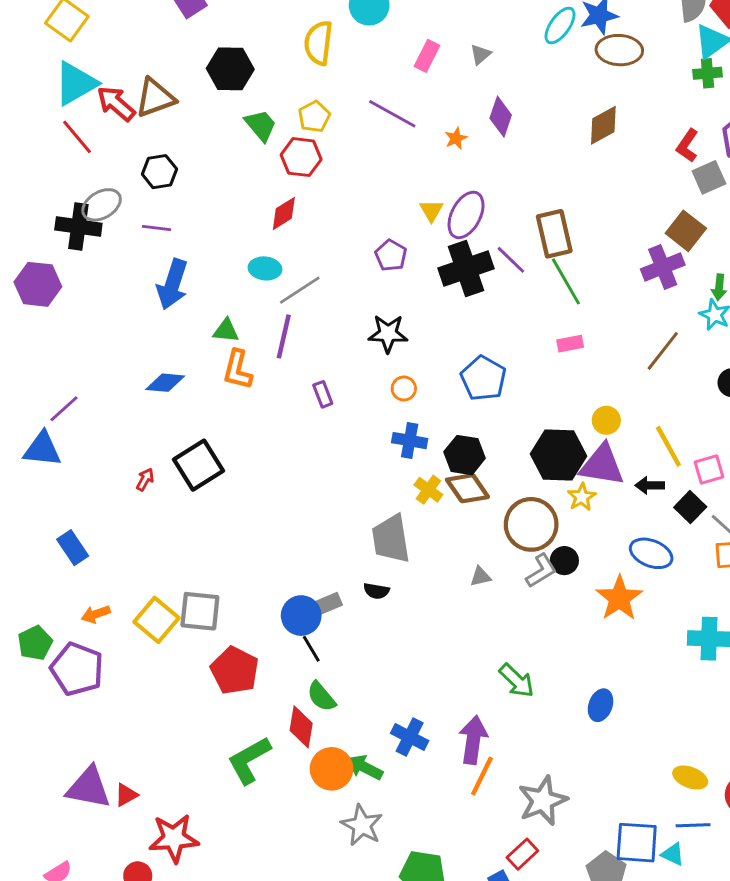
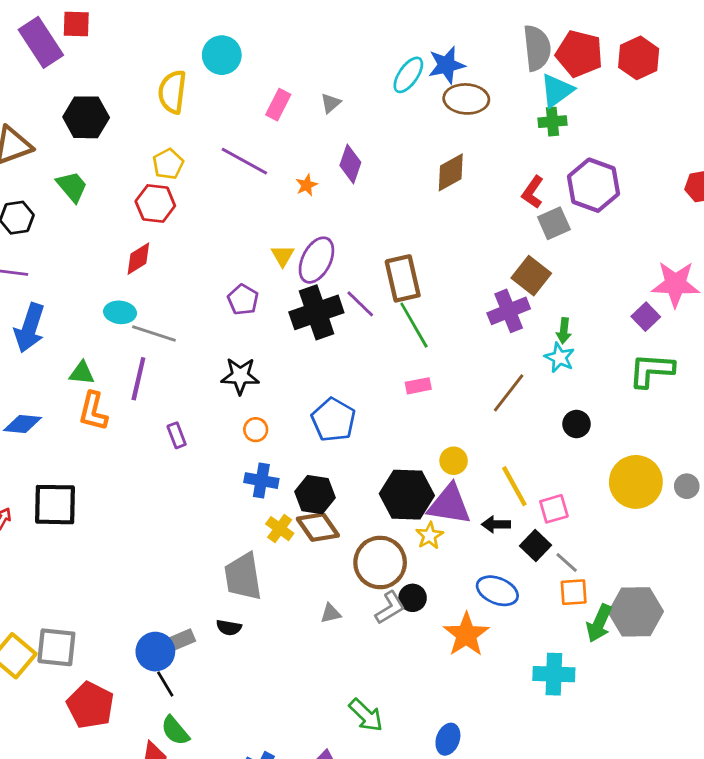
green trapezoid: (261, 125) -> (72, 187), moved
gray line: (300, 290) -> (154, 334), turned 51
black square: (198, 465) -> (55, 505), turned 33

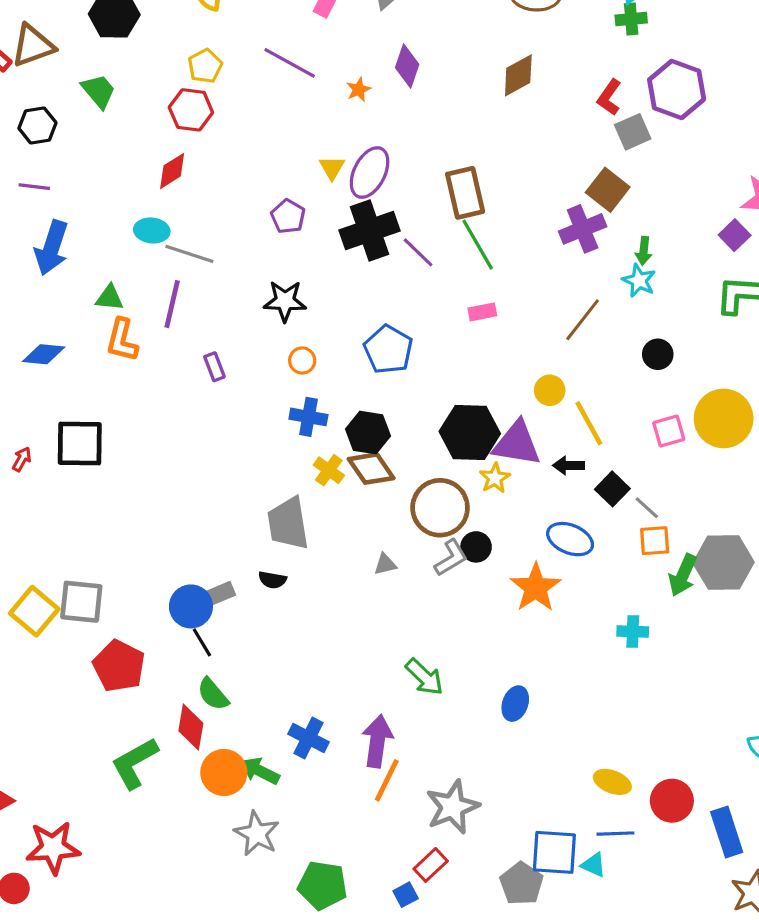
purple line: (360, 304) -> (418, 252), moved
yellow circle: (454, 461) -> (550, 390), moved
pink square: (554, 509) -> (669, 431), moved
cyan cross: (554, 674) -> (633, 632), size x0.7

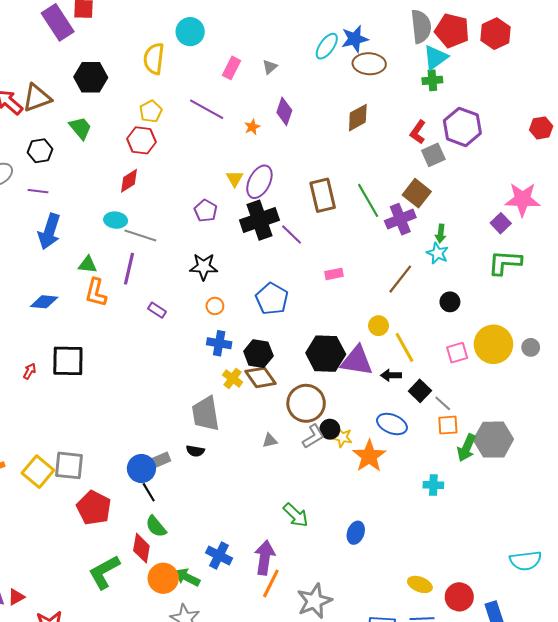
green line: (478, 245) -> (368, 200), moved
purple rectangle: (214, 367) -> (157, 310), turned -36
yellow star: (495, 478) -> (342, 437), moved, turned -30

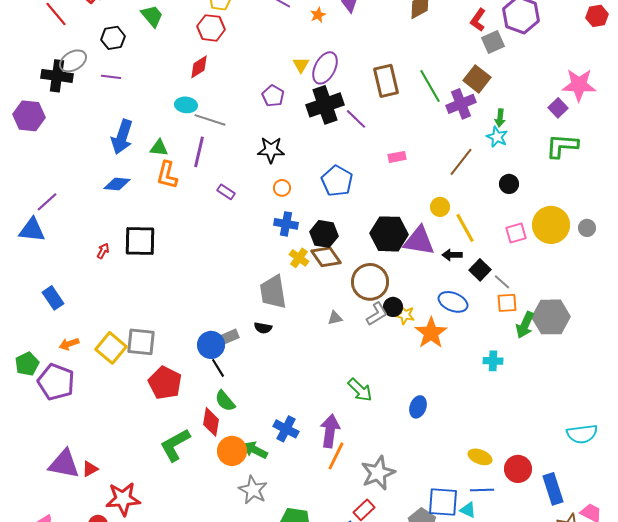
blue arrow: (49, 231) -> (122, 137), moved

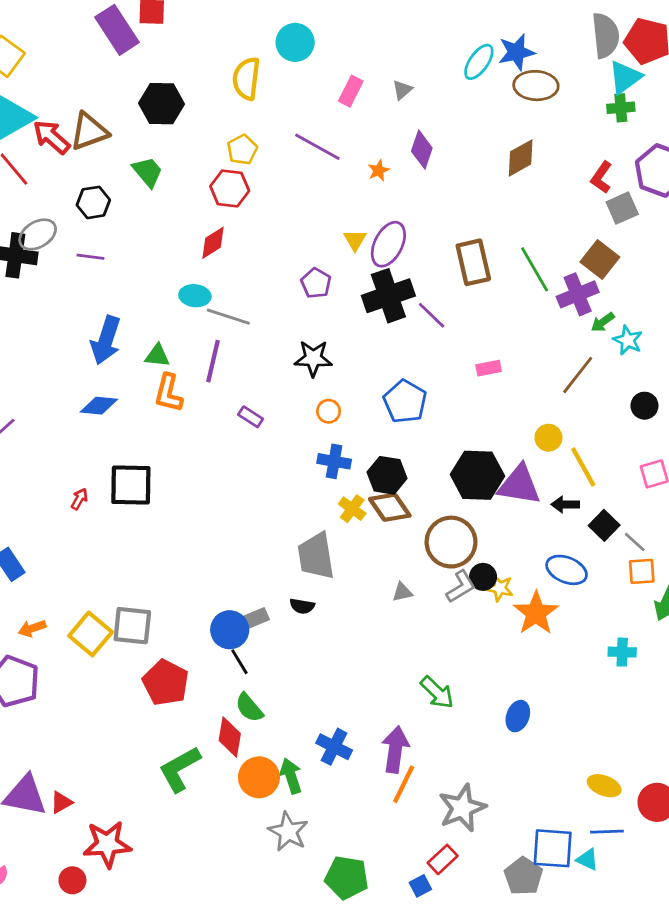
green arrow: (500, 118) -> (603, 322), moved, turned 48
green arrow: (255, 450) -> (291, 776), turned 45

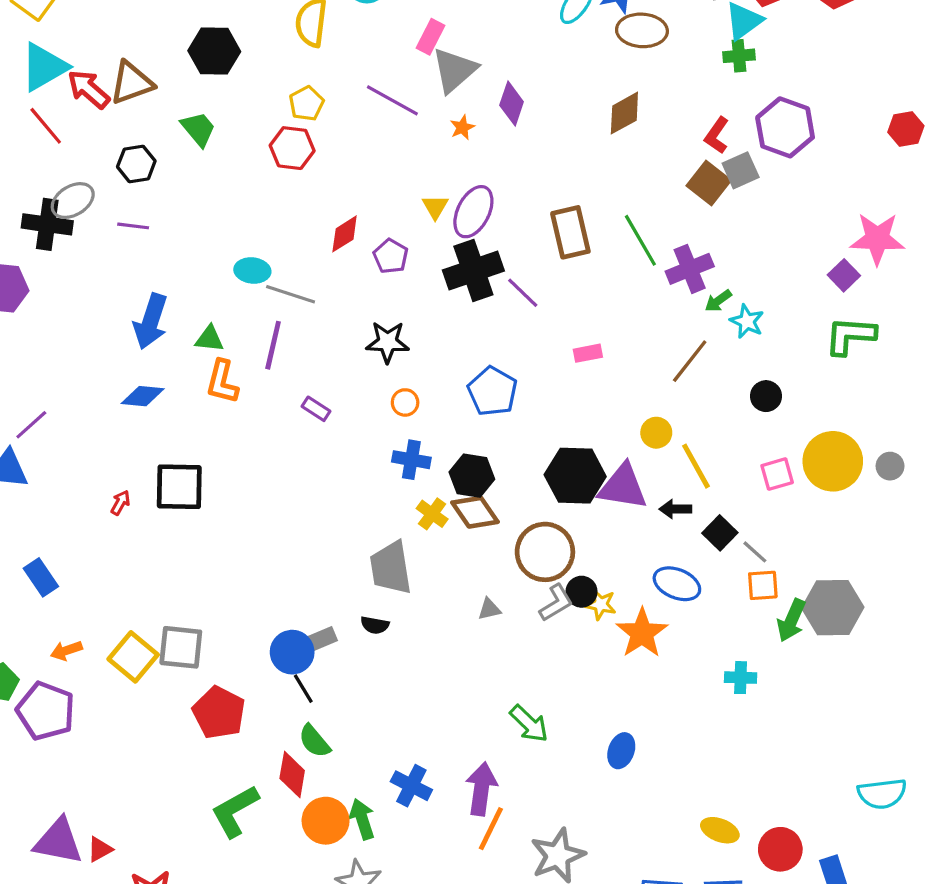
gray triangle: (402, 90) -> (454, 70), moved, size x2.0
red diamond: (213, 243) -> (345, 234), moved
brown square: (600, 260) -> (709, 183), moved

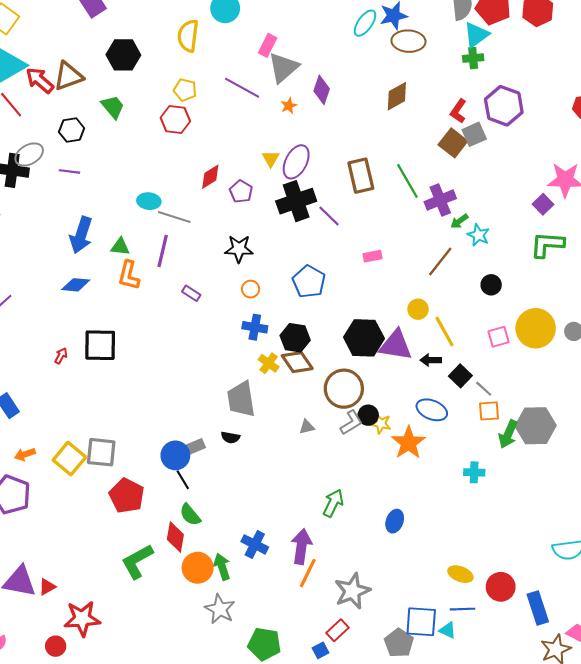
yellow pentagon: (306, 104) -> (185, 90), turned -30
green arrow: (529, 724) -> (333, 503), turned -108

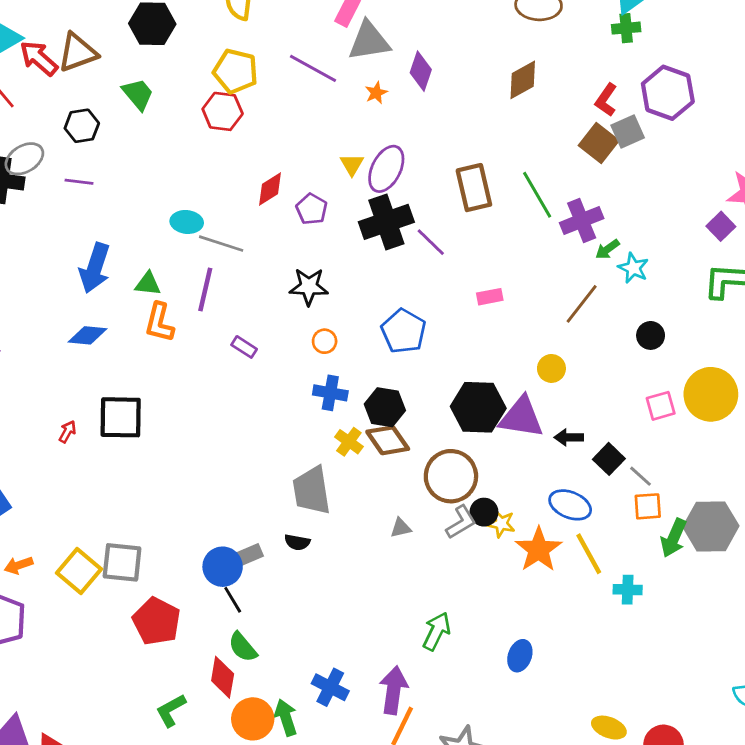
gray triangle: (283, 68) -> (369, 41), turned 32
yellow pentagon: (185, 90) -> (236, 71), size x1.4
yellow line: (444, 331) -> (589, 554), moved
green L-shape: (137, 561) -> (171, 710), size x0.7

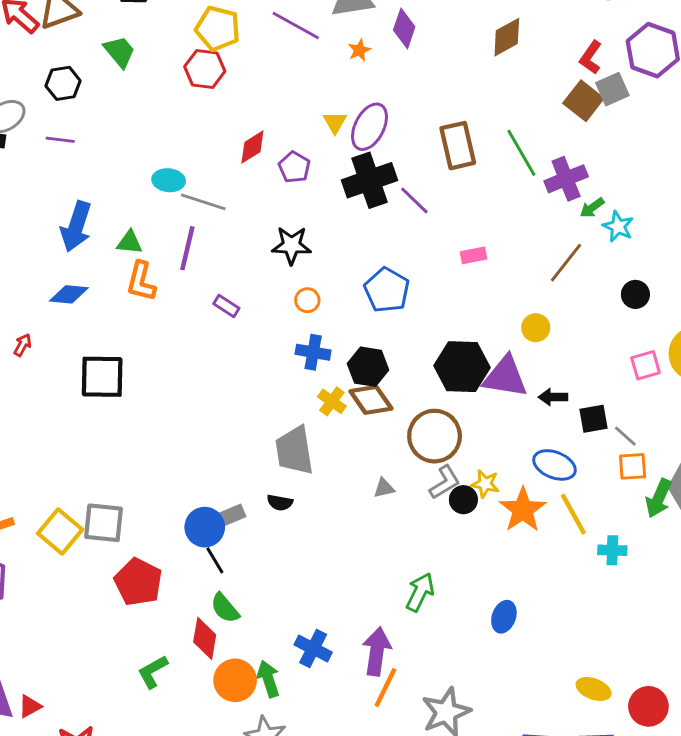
red arrow: (67, 432) -> (23, 345), moved
black square: (609, 459) -> (594, 419), turned 36
black circle: (484, 512) -> (463, 500), moved

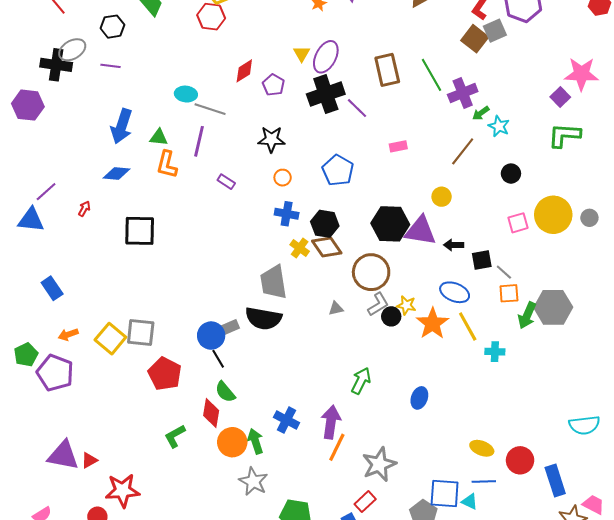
black semicircle: (280, 503) -> (263, 318), size x2.0

